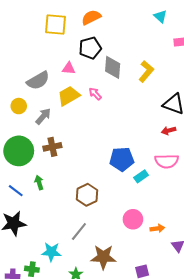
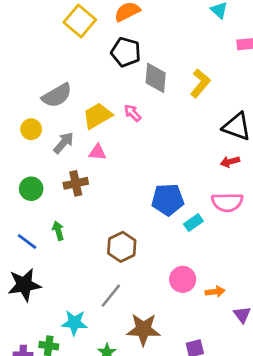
yellow square: (55, 24) -> (80, 21), turned 35
black pentagon: (90, 48) -> (126, 52), turned 30
pink triangle: (69, 68) -> (97, 152), moved
green circle: (19, 151) -> (31, 189), size x0.6

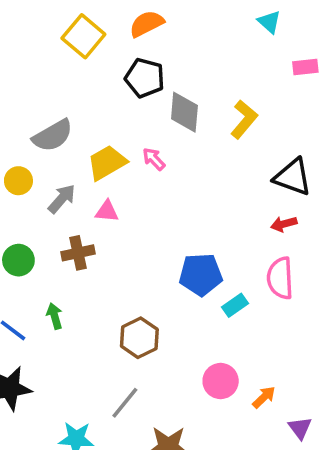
pink semicircle: (227, 202) -> (280, 278), turned 88
orange arrow: (215, 292) -> (264, 397), turned -36

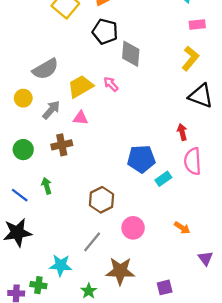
pink rectangle: (305, 67) -> (197, 25), moved
yellow L-shape: (244, 119) -> (190, 58), moved
red arrow: (284, 224) -> (182, 132), moved, turned 91
pink circle: (221, 381) -> (133, 228), moved
orange arrow: (264, 397) -> (182, 228), moved, turned 77

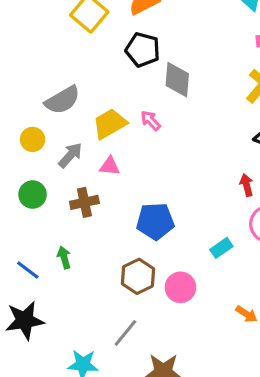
green circle: (23, 150) -> (33, 194), moved
blue pentagon: (141, 159) -> (155, 221), moved
pink circle: (133, 228) -> (180, 287), moved

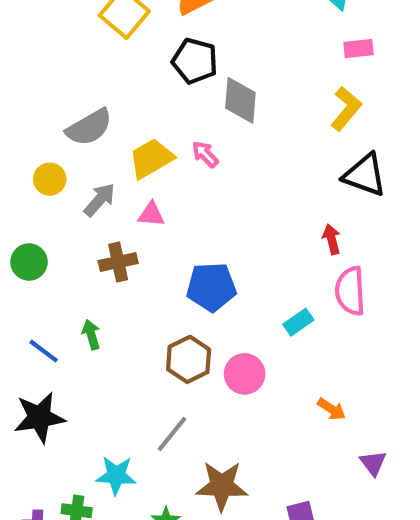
green circle: (33, 194) -> (29, 262), moved

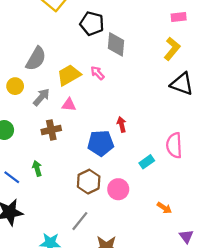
gray semicircle: (89, 127) -> (36, 59), turned -30
red arrow: (332, 239) -> (122, 124), moved

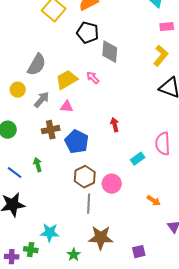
blue pentagon: (101, 143) -> (77, 142), moved, turned 30
gray line: (80, 221) -> (89, 204), moved, turned -36

